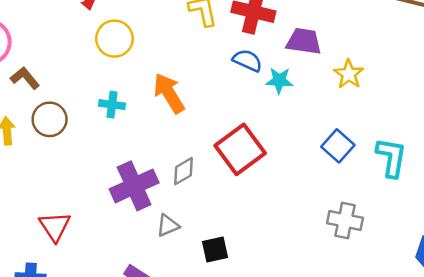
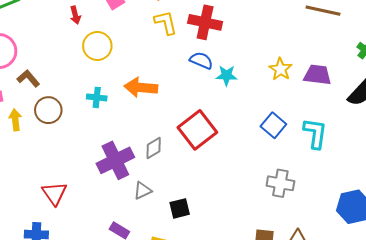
purple trapezoid: (304, 41) -> (317, 75), moved
orange arrow: (169, 93) -> (141, 87), turned -52

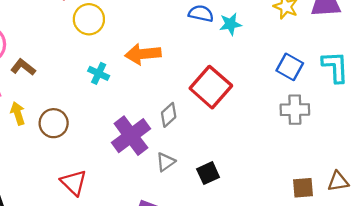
cyan cross: (97, 97) -> (99, 73), turned 30
brown circle: (48, 110) -> (54, 123), moved
gray cross: (280, 183) -> (295, 110), moved

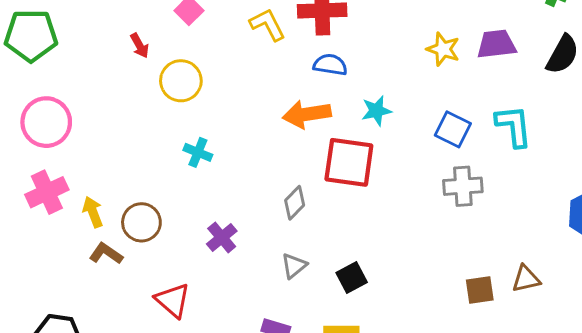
cyan star: (230, 24) -> (376, 111), moved
orange arrow: (143, 54) -> (307, 114), moved
brown L-shape: (23, 67) -> (106, 253), moved
red square: (211, 87) -> (349, 162), turned -30
purple cross: (131, 136) -> (222, 237), moved, size x0.6

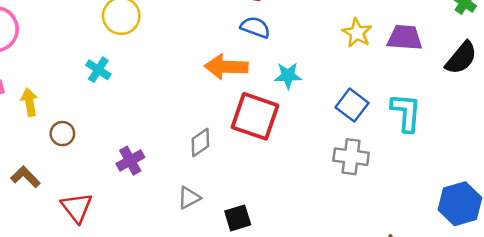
cyan cross: (198, 152) -> (98, 70), moved
yellow arrow: (93, 212) -> (29, 102), moved
brown circle: (141, 222) -> (62, 134), size x0.7
brown L-shape: (106, 253) -> (25, 177), moved

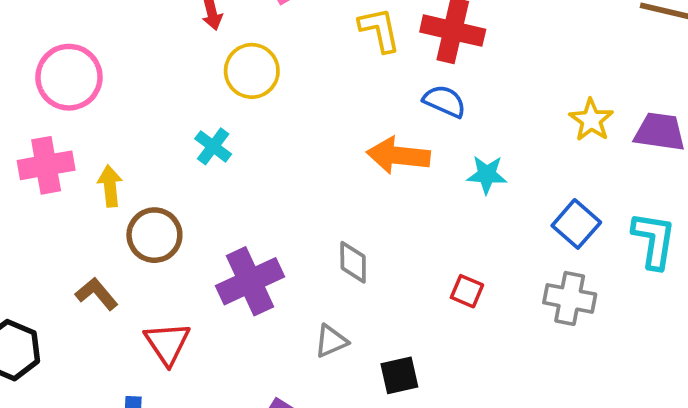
red square: (255, 116) -> (467, 291), moved, size x0.5
brown circle: (62, 134) -> (154, 235), size x1.5
gray diamond: (200, 142) -> (353, 262), turned -60
purple cross: (130, 161) -> (250, 281), size x1.6

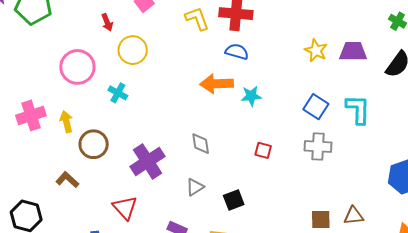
pink circle: (69, 77) -> (77, 67), moved
cyan star: (487, 175) -> (251, 96), moved
red triangle: (167, 343) -> (125, 208), moved

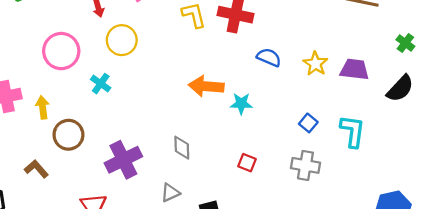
blue semicircle: (237, 52) -> (269, 57), moved
blue square: (316, 107) -> (308, 123), size x0.7

